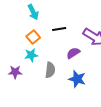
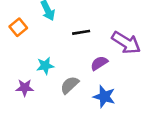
orange square: (33, 37) -> (18, 27), moved
gray semicircle: (50, 70) -> (70, 85), turned -140

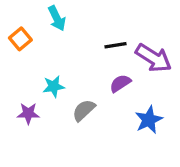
black line: (81, 32) -> (115, 45), moved
blue star: (104, 97) -> (149, 120), moved, turned 30

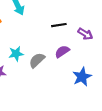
purple arrow: (154, 58) -> (85, 34), size x0.6
gray semicircle: (84, 110) -> (37, 60), moved

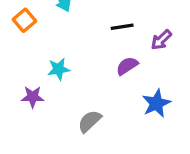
purple arrow: (85, 34) -> (161, 40), turned 104
gray semicircle: (37, 60) -> (90, 121), moved

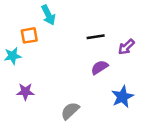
orange square: (24, 20) -> (29, 35), moved, turned 30
cyan star: (59, 69) -> (13, 56), moved

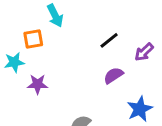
black line: (96, 37) -> (109, 40), turned -30
purple star: (25, 92) -> (38, 84), moved

